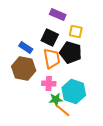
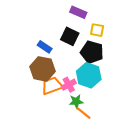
orange trapezoid: (52, 58) -> (52, 86), moved, turned -100
pink cross: (49, 84) -> (69, 85), turned -32
cyan hexagon: (74, 92) -> (89, 75), moved

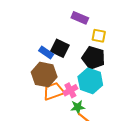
black square: (70, 36) -> (60, 48), moved

